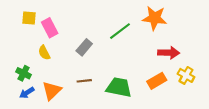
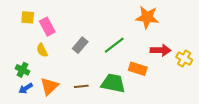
green line: (120, 31) -> (114, 45), moved
yellow cross: (186, 75) -> (184, 59), moved
brown line: (84, 81) -> (81, 86), moved
orange rectangle: (157, 81) -> (138, 69), moved, turned 48

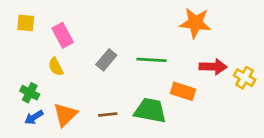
yellow square: (28, 17) -> (26, 23), moved
green line: (114, 45) -> (152, 60), turned 40

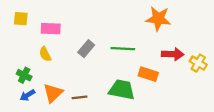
pink rectangle: (63, 35) -> (51, 29), turned -60
brown line: (108, 115) -> (80, 97), moved

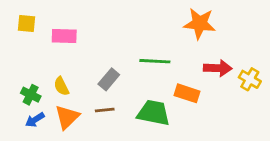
gray rectangle: (86, 49) -> (109, 79), moved
yellow semicircle: (45, 54) -> (61, 86), moved
brown line: (80, 97) -> (105, 110), moved

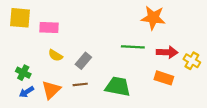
yellow square: (27, 23) -> (20, 18), size x1.5
green line: (155, 61) -> (133, 47), moved
yellow semicircle: (61, 86) -> (55, 55), moved, turned -32
orange rectangle: (187, 93) -> (164, 78), moved

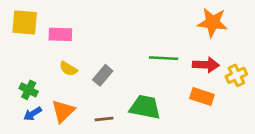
orange star: (153, 18) -> (213, 22), moved
yellow cross: (192, 61) -> (236, 75), turned 35
brown line: (80, 84) -> (104, 119), moved

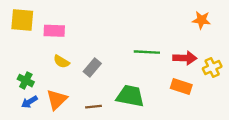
orange star: (213, 22) -> (201, 20), moved, size x0.7

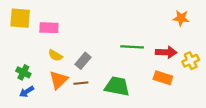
orange triangle: (57, 100) -> (59, 80), moved
brown line: (93, 107) -> (81, 83), moved

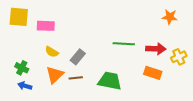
blue arrow: (27, 92) -> (25, 86), turned 48

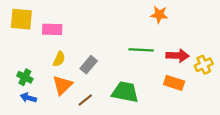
orange star: (170, 17) -> (159, 15), moved
yellow semicircle: (52, 52) -> (59, 59), turned -96
brown line: (76, 78) -> (85, 100), moved, turned -32

